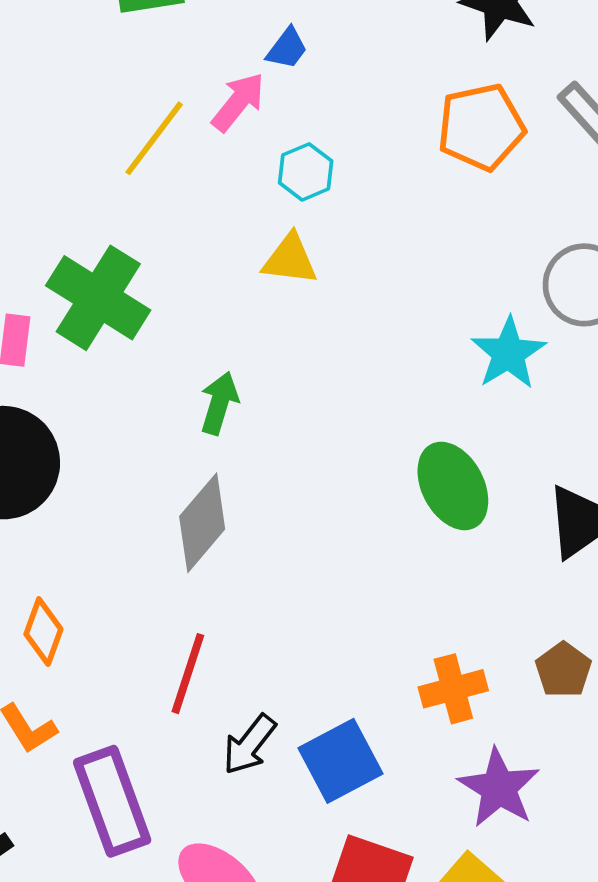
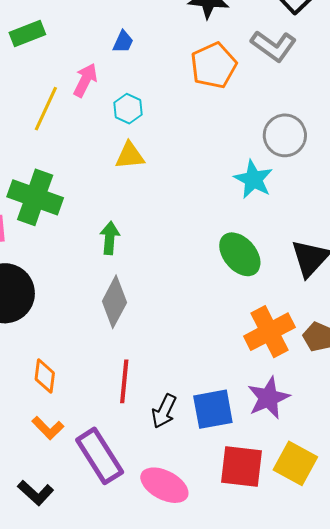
blue trapezoid: (287, 48) -> (123, 42), moved
orange cross: (453, 689) -> (269, 332), moved, size x1.4
blue square: (341, 761) -> (213, 409), turned 30
purple star: (499, 788) -> (268, 398), moved, turned 30

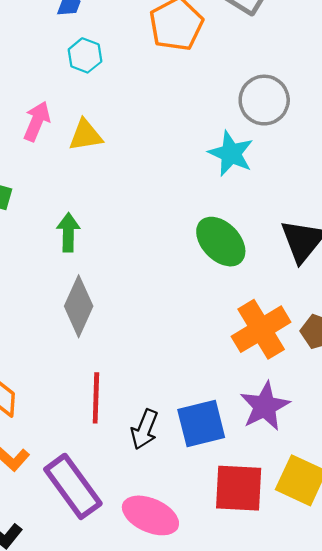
pink arrow: (85, 80) -> (37, 121), moved
cyan hexagon: (128, 109) -> (85, 55), moved

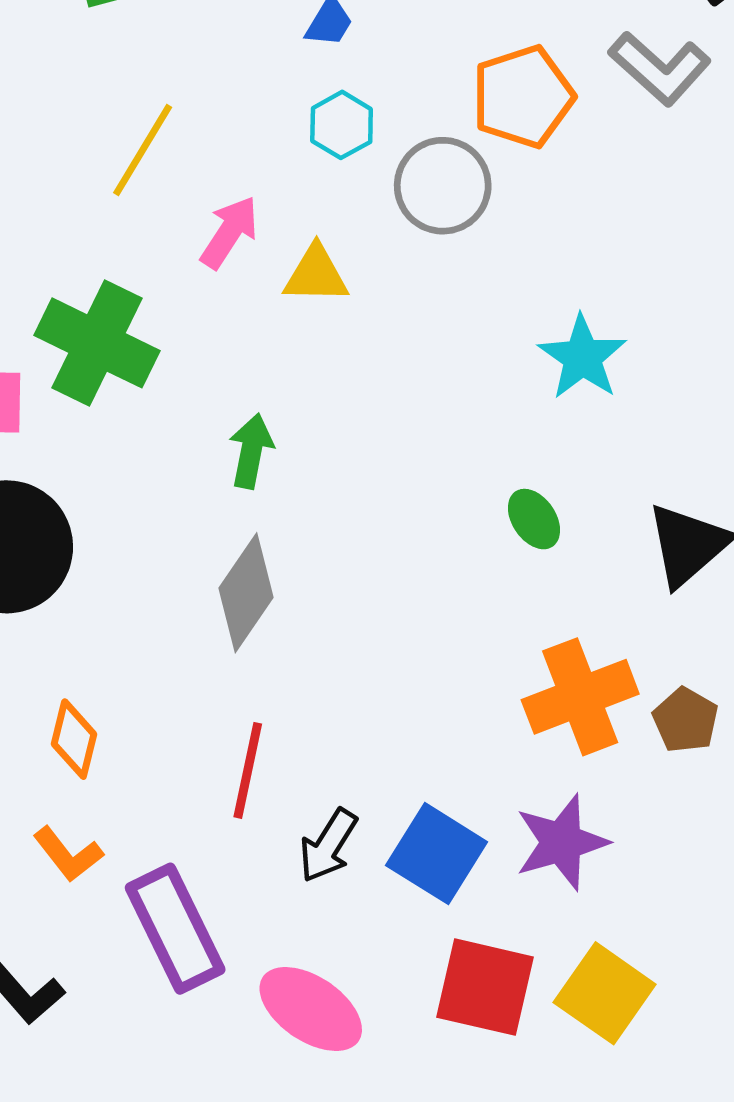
gray circle: (264, 100) -> (443, 186), moved
green ellipse: (221, 242) -> (534, 519), size x0.6
blue square: (201, 424) -> (437, 854), turned 36

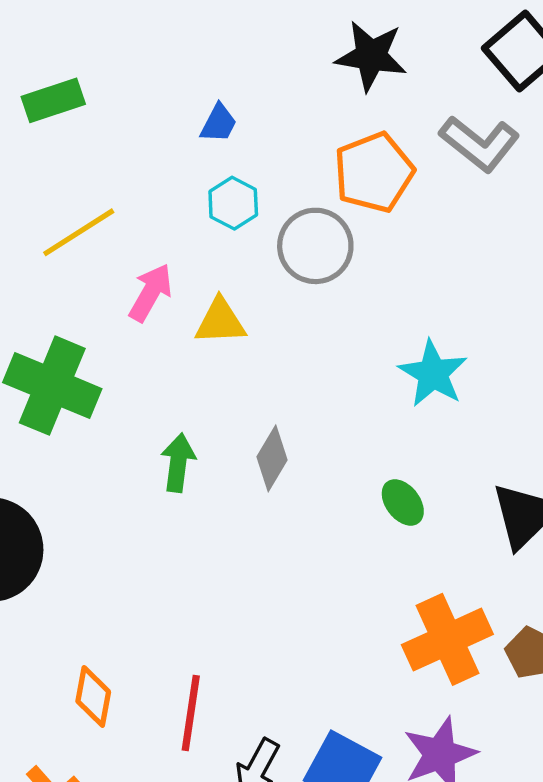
yellow line: (143, 150) -> (79, 232), turned 30
gray diamond: (246, 593) -> (272, 458), moved, size x0.7
orange diamond: (74, 739) -> (93, 696), moved

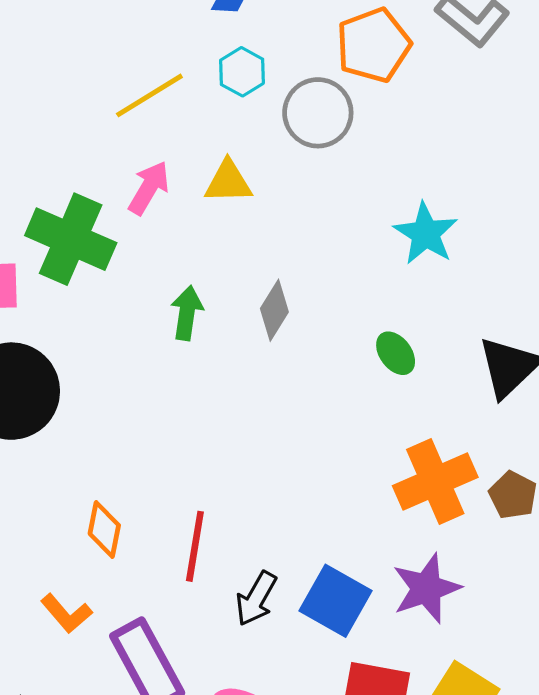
yellow line: (79, 232) -> (149, 95), moved
pink arrow: (151, 293) -> (149, 188), moved

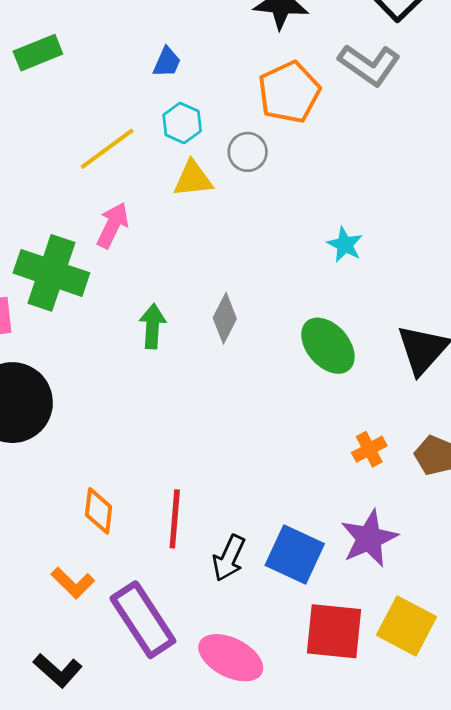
gray circle: (318, 113) -> (248, 152), size x0.7
yellow triangle: (228, 182) -> (193, 179), moved
cyan star: (426, 234) -> (345, 245), size x0.7
green ellipse: (396, 353) -> (328, 346), size x1.6
orange cross: (435, 482) -> (369, 449), size x0.5

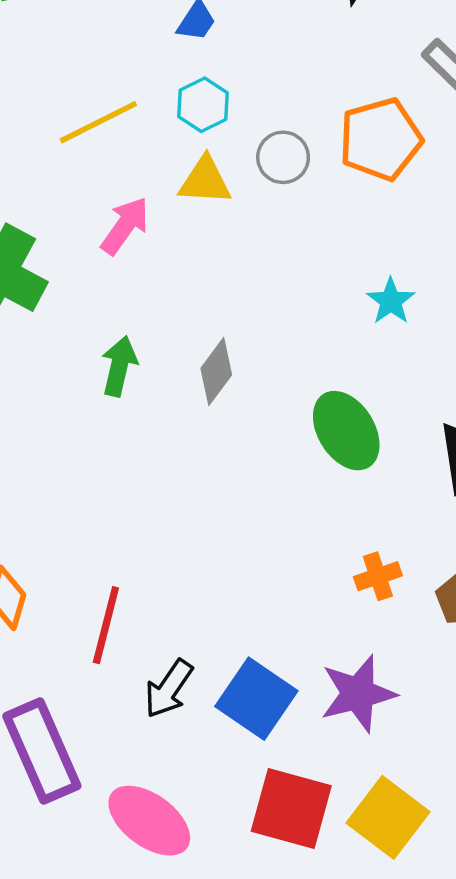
orange pentagon: (289, 92) -> (380, 139), moved
pink arrow: (113, 225) -> (125, 226), moved

